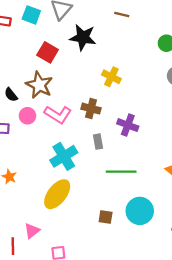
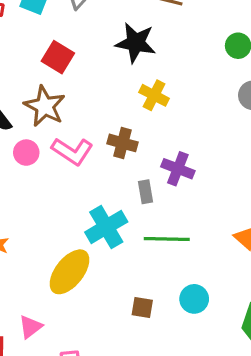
black star: (83, 37) -> (136, 43), moved
gray rectangle: (98, 142) -> (146, 192), moved
cyan cross: (64, 156) -> (106, 227), moved
cyan circle: (140, 211) -> (194, 299), size x0.7

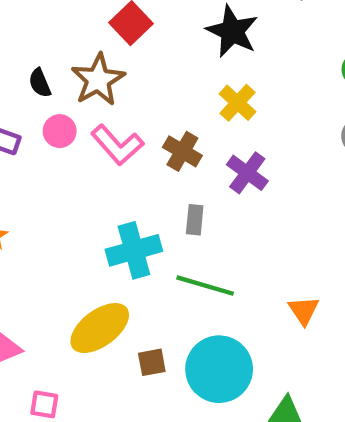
purple cross: (178, 169) -> (247, 173), moved
yellow ellipse: (69, 272) -> (100, 328), moved
cyan circle: (194, 299) -> (219, 369), size x1.8
brown square: (142, 307) -> (152, 362), turned -35

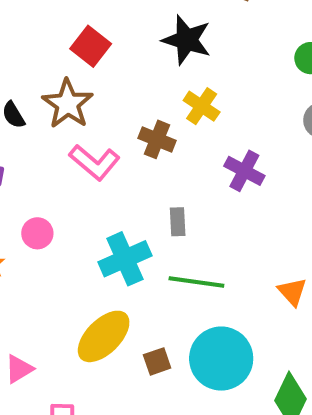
pink circle: (60, 131) -> (37, 233), moved
brown cross: (182, 151) -> (157, 139), moved
purple cross: (247, 173) -> (244, 171), moved

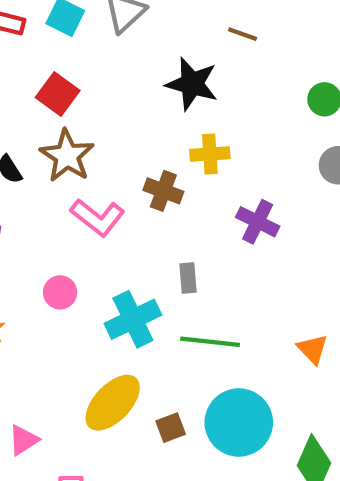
red square: (91, 46) -> (58, 94), moved
yellow cross: (202, 106) -> (210, 154), turned -36
pink circle: (37, 233) -> (60, 292), moved

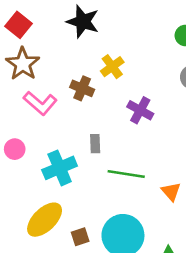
black star: (192, 84) -> (83, 22), moved
yellow cross: (210, 154) -> (112, 67), turned -35
green line: (210, 342) -> (126, 174), moved

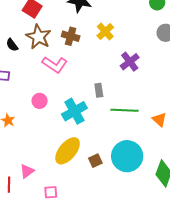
brown cross: (82, 88) -> (71, 36), moved
purple cross: (140, 110) -> (130, 62), turned 30

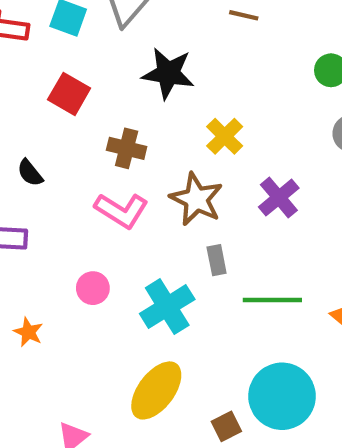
brown cross: (71, 36) -> (127, 148), moved
brown star: (38, 37) -> (196, 199), moved
brown square: (95, 161) -> (226, 426), moved

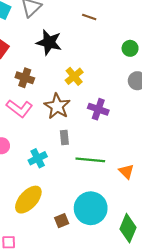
purple cross: (279, 197) -> (98, 109), turned -36
cyan cross: (167, 307) -> (38, 158), size x0.7

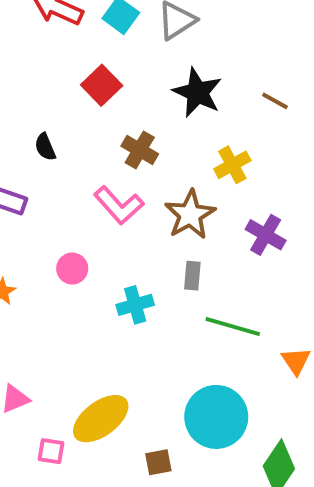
brown line: (89, 17) -> (275, 101), moved
yellow ellipse: (28, 200) -> (101, 419), moved
brown square: (62, 221) -> (158, 462), moved

